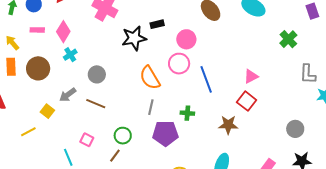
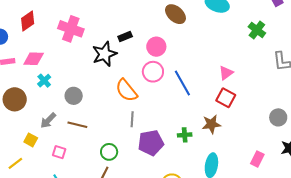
pink diamond: (63, 32) -> (34, 59), turned 70
green cross: (187, 113) -> (185, 135), moved
pink square: (87, 140) -> (59, 152), moved

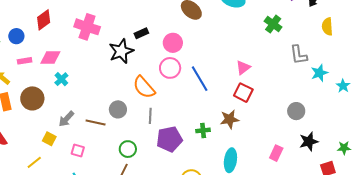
gray circle: (74, 96) -> (118, 109), moved

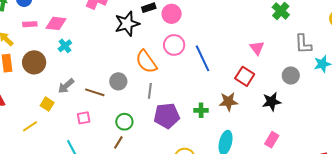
pink circle: (173, 43) -> (172, 14), moved
pink triangle: (243, 68) -> (257, 48), moved, turned -35
gray circle: (296, 111) -> (291, 76), moved
black star: (309, 142) -> (272, 102), moved
pink square: (78, 150) -> (84, 118), moved, turned -32

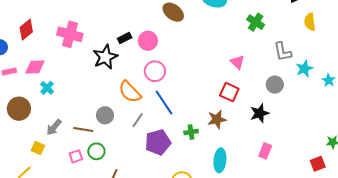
blue line: (202, 58) -> (164, 102), moved
gray line: (150, 91) -> (138, 120), turned 35
green circle: (124, 122) -> (96, 151), moved

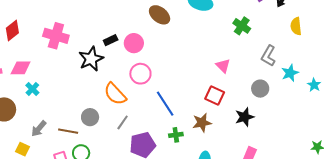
gray L-shape: (283, 52) -> (268, 56), turned 40
blue line: (164, 102) -> (165, 104), moved

